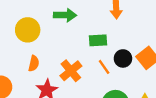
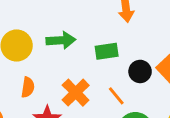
green arrow: (65, 15) -> (61, 40), moved
orange line: (104, 67) -> (116, 96), moved

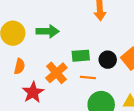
green rectangle: (107, 51) -> (81, 56), moved
orange line: (116, 96) -> (88, 77), turned -49

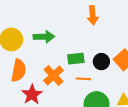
orange semicircle: (19, 66) -> (19, 70), size x1.5

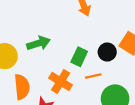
green rectangle: (76, 59) -> (79, 57), turned -42

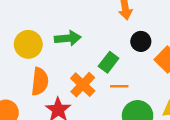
black circle: (107, 52) -> (141, 41), moved

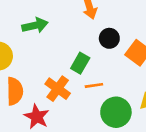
green arrow: (68, 38) -> (35, 25), moved

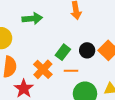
black circle: (109, 38) -> (87, 50), moved

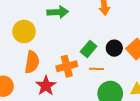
orange cross: (43, 69) -> (67, 66), turned 30

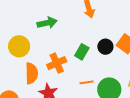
orange cross: (67, 66) -> (57, 63), moved
orange line: (96, 69) -> (87, 82), moved

